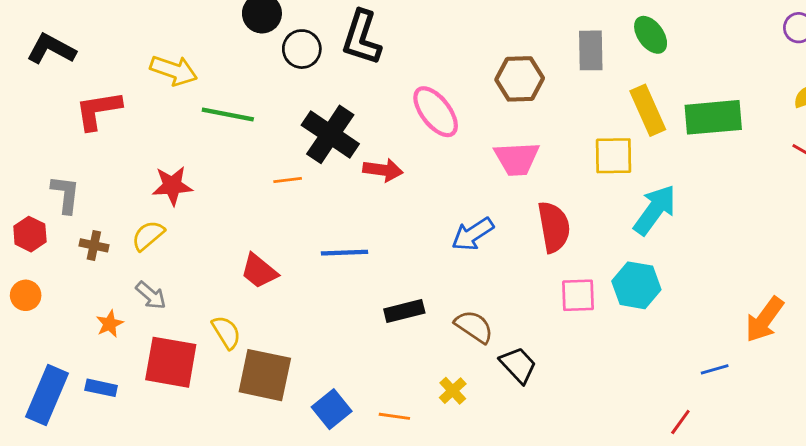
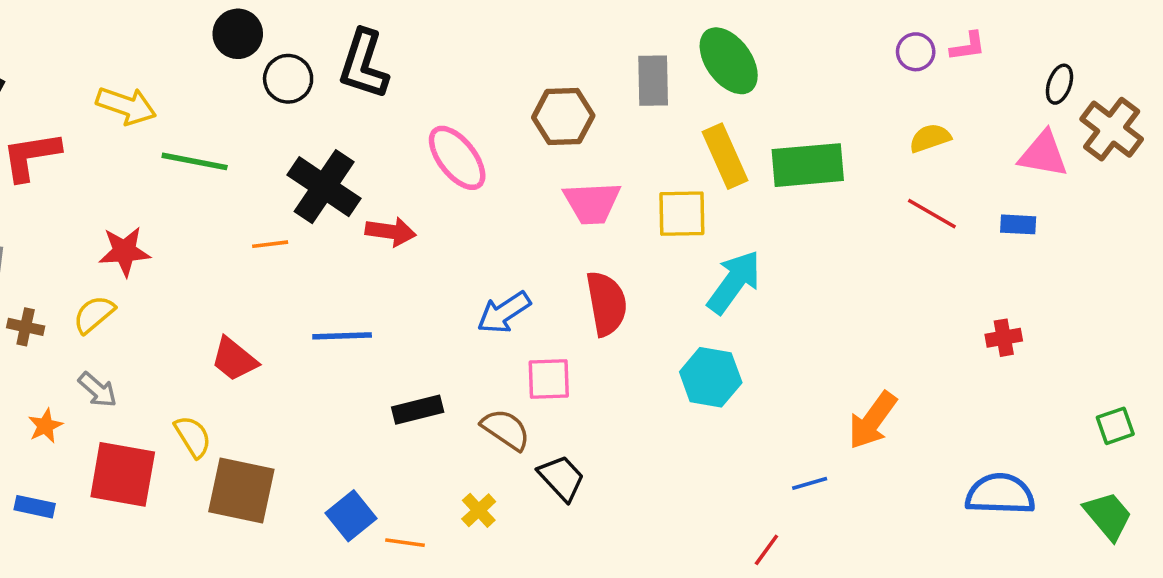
green ellipse: (651, 35) -> (729, 61), size x1.4
pink trapezoid: (517, 159) -> (592, 203), moved
pink square: (578, 295) -> (549, 379), moved
blue square: (332, 409) -> (351, 516), moved

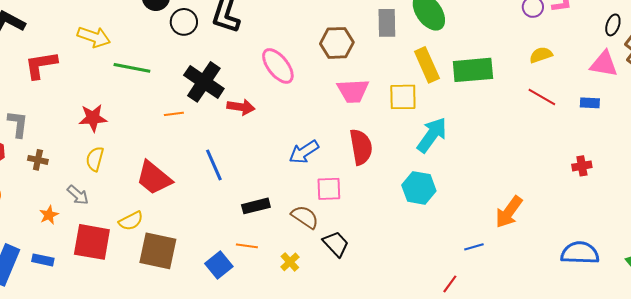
yellow semicircle: (94, 314) -> (95, 159), moved, turned -35
blue line: (342, 336) -> (214, 165), turned 68
red trapezoid: (234, 359) -> (154, 178), size x1.4
yellow semicircle: (193, 437) -> (131, 221), turned 95
orange line: (405, 543) -> (247, 246), moved

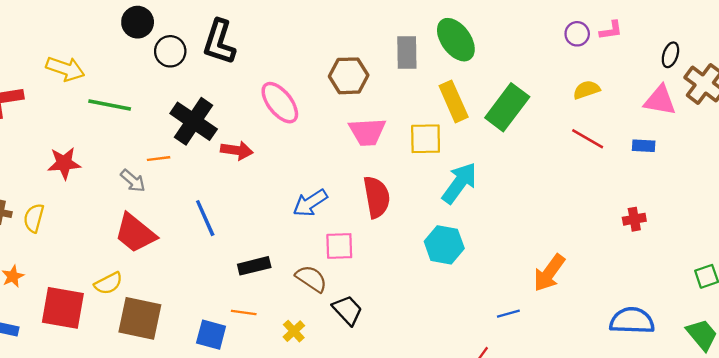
green rectangle: (473, 70) -> (507, 107), turned -48
yellow semicircle: (95, 159) -> (34, 218), moved
gray arrow: (78, 195) -> (133, 181), moved
blue square: (219, 265) -> (211, 335), turned -36

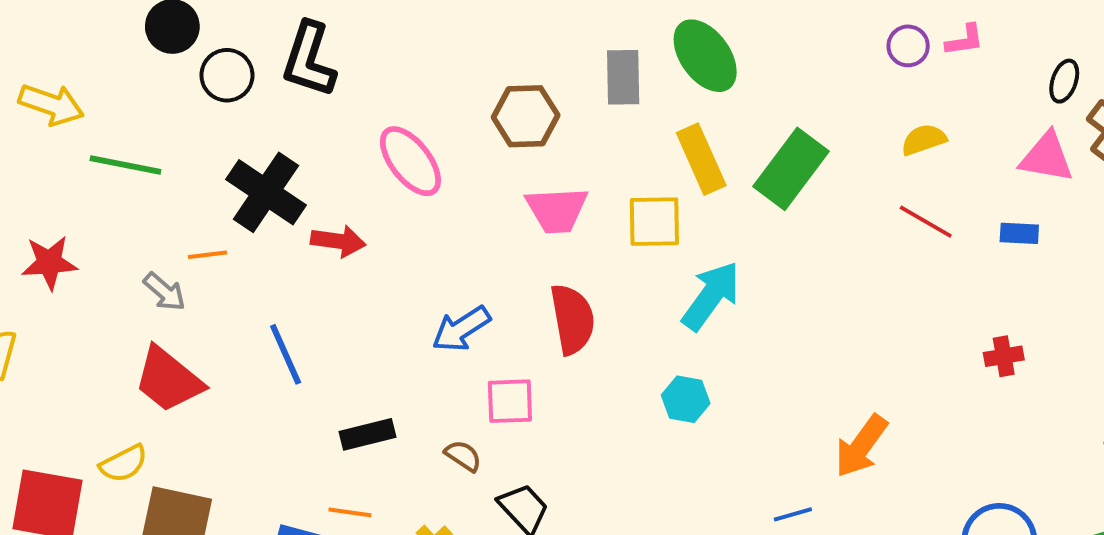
cyan hexagon: (444, 245) -> (686, 399), size x0.7
brown semicircle: (311, 279) -> (463, 456), size x0.7

